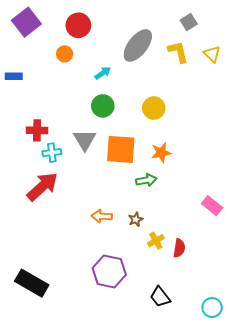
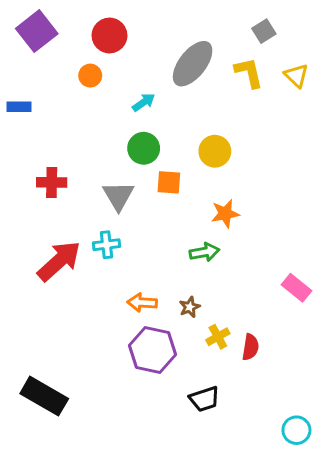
orange square: (121, 149) -> (169, 182), moved, size x0.6
cyan cross: (52, 153) -> (107, 245), moved
purple hexagon: (109, 271) -> (153, 350), moved
black trapezoid: (160, 297) -> (204, 399), moved, turned -70

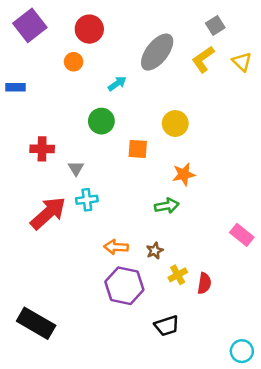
yellow L-shape: (249, 73) -> (203, 59), turned -112
green circle: (144, 148) -> (101, 121), moved
gray triangle: (118, 196) -> (76, 168), moved, size x0.6

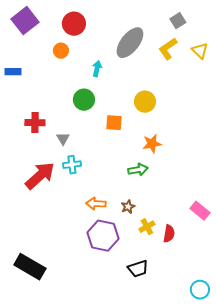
cyan arrow: (117, 84) -> (97, 69), turned -42
pink rectangle: (242, 235) -> (200, 211), moved

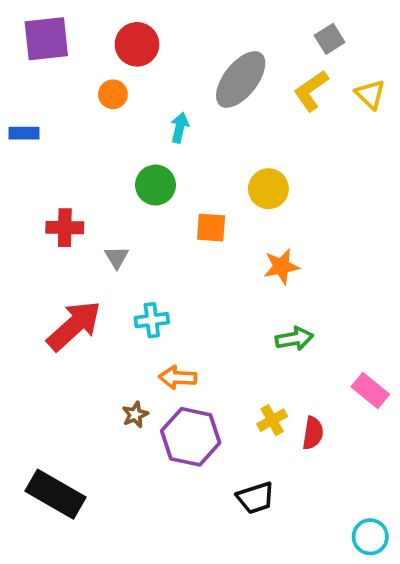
purple square: (25, 21) -> (46, 39), turned 32
cyan cross: (72, 165) -> (152, 320), moved
green arrow: (138, 170) -> (294, 339), moved
brown star: (128, 207) -> (135, 415), moved

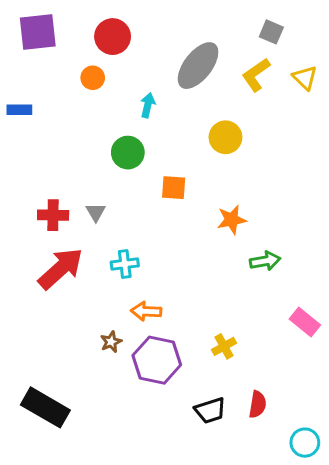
gray square: (330, 39) -> (271, 32), turned -35
yellow circle: (268, 189) -> (225, 137), moved
red cross: (65, 228) -> (53, 215), moved
green arrow: (294, 339) -> (265, 261), moved
red semicircle: (313, 433) -> (258, 404), moved

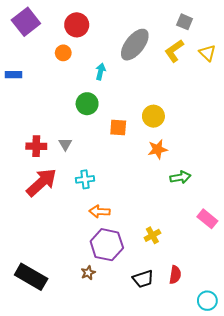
purple square: (38, 32) -> (26, 22), turned -32
yellow circle: (225, 137) -> (153, 116), moved
brown star: (111, 342) -> (88, 273), moved

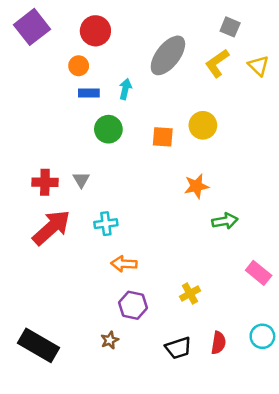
blue rectangle: (13, 75) -> (89, 93), moved
yellow circle: (153, 116) -> (203, 125), moved
orange square: (118, 128) -> (163, 137), moved
purple hexagon: (107, 245) -> (133, 305), size x0.7
cyan circle: (207, 301) -> (262, 336), moved

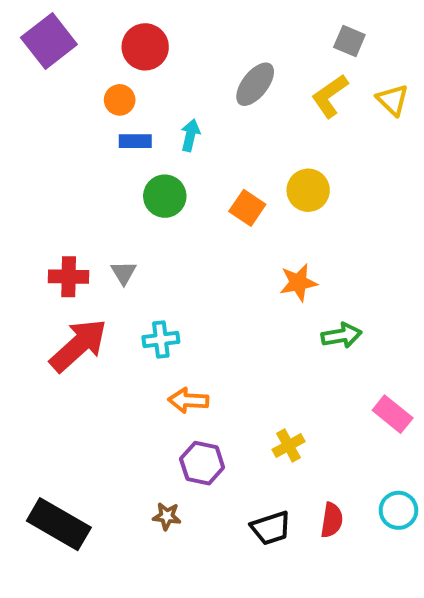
gray ellipse: (168, 55) -> (255, 84), size x0.7
orange square: (163, 137) -> (247, 208), turned 30
brown star: (110, 340) -> (167, 516), turned 30

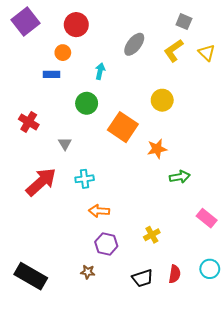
blue rectangle: (135, 141) -> (51, 74), moved
orange square: (247, 208) -> (123, 127), moved, size x1.6
red cross: (69, 277) -> (29, 122), moved, turned 30

